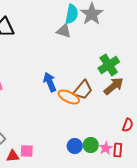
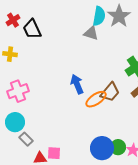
orange ellipse: (69, 97) -> (96, 99), turned -60
blue circle: (75, 146) -> (102, 148), size x1.5

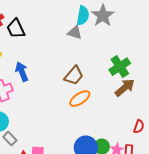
blue arrow: (77, 84) -> (22, 72), moved
brown trapezoid: (110, 92) -> (74, 76), moved

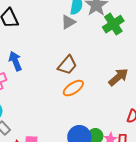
gray triangle: (75, 33) -> (68, 22), turned -49
green cross: (120, 67) -> (113, 24), moved

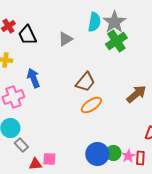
gray triangle: (68, 22) -> (65, 39), moved
green cross: (113, 24) -> (116, 41), moved

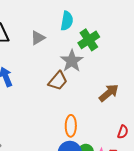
gray star: (114, 22) -> (72, 61), moved
orange ellipse: (91, 105) -> (71, 126), moved, turned -55

